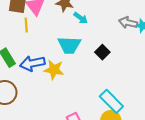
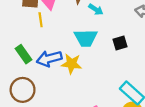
black square: (102, 52) -> (120, 43), turned 32

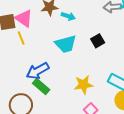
green rectangle: (23, 54) -> (41, 86), moved
yellow star: (72, 64) -> (83, 85), moved

